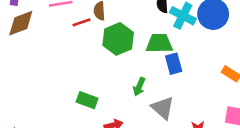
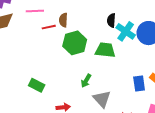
blue rectangle: (174, 64) -> (139, 83), moved
green rectangle: (87, 100) -> (37, 85), moved

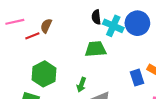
brown semicircle: (63, 20) -> (46, 26), turned 32
green hexagon: (75, 43) -> (44, 74), moved

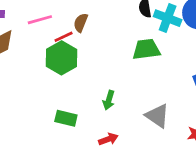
green hexagon: (44, 74) -> (61, 58), moved
green arrow: (81, 85) -> (109, 100), moved

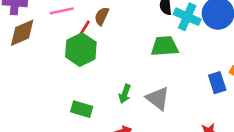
red line: (64, 37) -> (84, 29), turned -36
gray triangle: (157, 116) -> (158, 98), moved

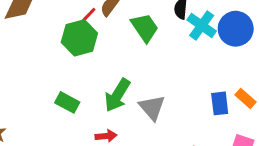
green trapezoid: (165, 46) -> (145, 28), moved, turned 48
green arrow: (125, 94) -> (117, 95), size x1.6

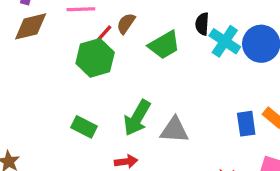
green trapezoid: (145, 28) -> (164, 45), turned 96
gray triangle: (152, 107) -> (174, 130), turned -44

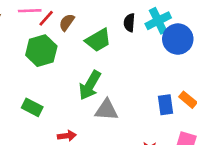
red line: (103, 35) -> (46, 18), moved
cyan cross: (225, 41) -> (158, 21), moved, turned 30
green arrow: (137, 118) -> (90, 85), moved

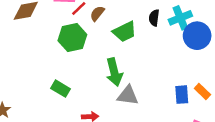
green arrow: (90, 85) -> (114, 72), turned -48

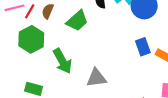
green arrow: (114, 72) -> (62, 61), moved
blue rectangle: (182, 95) -> (143, 47), moved

